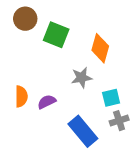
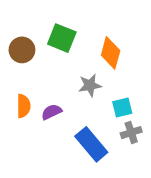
brown circle: (25, 19) -> (22, 50), moved

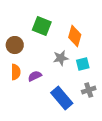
brown circle: (22, 50) -> (15, 45), moved
cyan square: (122, 107) -> (83, 64), moved

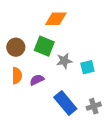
green square: (42, 26) -> (44, 46), moved
orange diamond: (75, 36) -> (56, 19), moved, turned 75
gray cross: (89, 90) -> (94, 106), moved

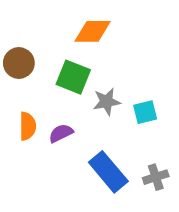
brown circle: (16, 47) -> (19, 63), moved

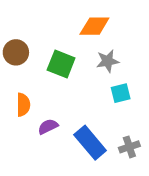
orange diamond: (93, 31) -> (94, 26), moved
gray star: (107, 102) -> (108, 61), moved
purple semicircle: (61, 133) -> (48, 127), moved

